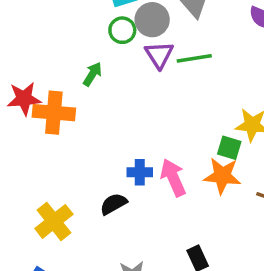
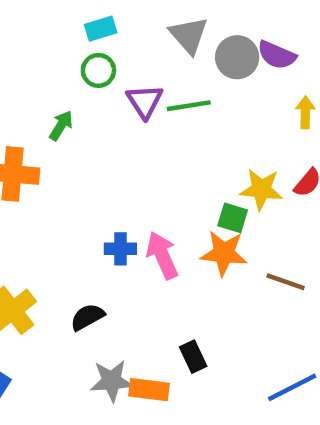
gray circle: (152, 20) -> (237, 57), moved
black semicircle: (114, 204) -> (87, 317), moved

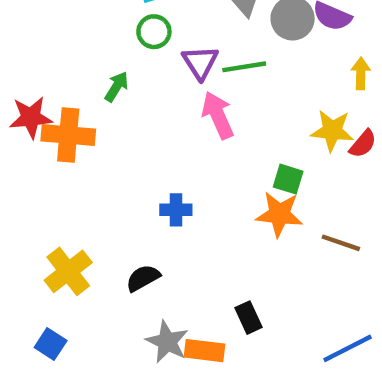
yellow star: (261, 189) -> (332, 131), moved
pink arrow: (162, 255) -> (218, 115), moved
gray star: (112, 381) -> (167, 342), turned 30

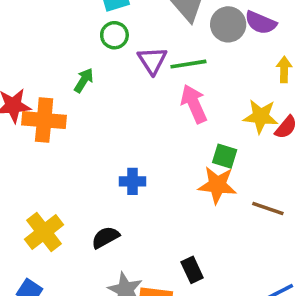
pink arrow: (218, 115) -> (194, 104), moved

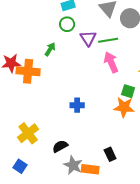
black semicircle: (105, 237) -> (60, 146), moved

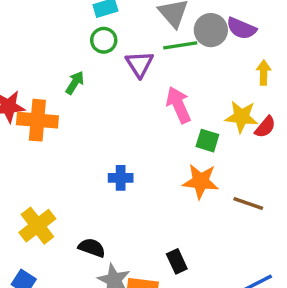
green line: (108, 40) -> (180, 45), moved
green square: (128, 91) -> (207, 141), moved
black semicircle: (60, 146) -> (92, 248), turned 49

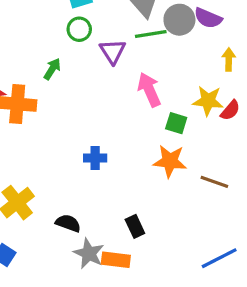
black rectangle: (177, 261) -> (135, 226), moved

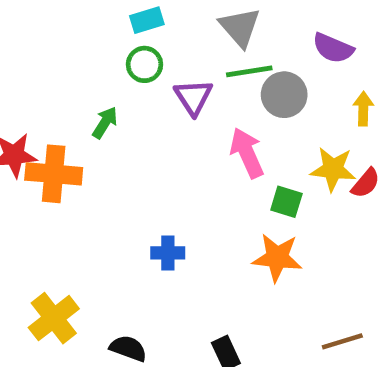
gray circle: (179, 20) -> (284, 95), moved
brown line: (214, 182) -> (342, 341), moved, turned -36

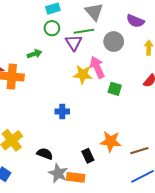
green line: (249, 71) -> (84, 31), moved
green arrow: (105, 123) -> (34, 54), turned 40
yellow star: (333, 169) -> (83, 74), moved
orange star: (277, 258) -> (111, 141), moved

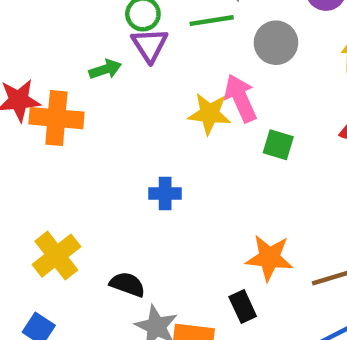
purple triangle: (74, 43) -> (150, 45), moved
black rectangle: (88, 156) -> (243, 307), moved

